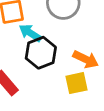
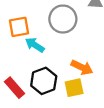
black hexagon: (41, 53) -> (44, 81), moved

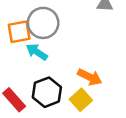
gray circle: (63, 19) -> (43, 23), moved
yellow square: (74, 88) -> (81, 100), turned -30

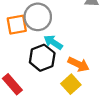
cyan arrow: (37, 52) -> (53, 42), moved
black hexagon: (47, 92) -> (42, 58), moved

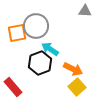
yellow square: (71, 84) -> (77, 87), moved

